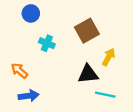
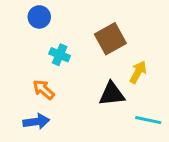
orange arrow: (19, 71) -> (44, 90), moved
cyan line: (105, 95) -> (148, 120), moved

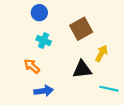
blue circle: (39, 17) -> (39, 13), moved
blue arrow: (36, 122) -> (44, 91), moved

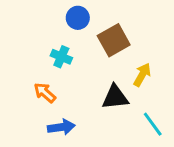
blue circle: (39, 13) -> (78, 18), moved
cyan line: (109, 89) -> (153, 124), turned 42

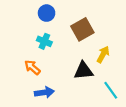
blue circle: (78, 18) -> (47, 13), moved

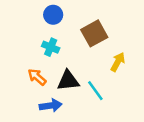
black triangle: (83, 71) -> (68, 81), moved
cyan line: (111, 90) -> (95, 91), moved

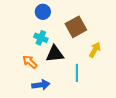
black triangle: (68, 81) -> (55, 54), moved
cyan line: (95, 91) -> (77, 73), turned 36

